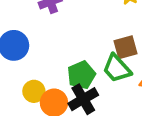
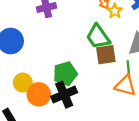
green trapezoid: (117, 68) -> (98, 37), moved

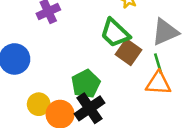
brown square: (106, 55) -> (129, 52), turned -35

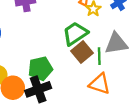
green trapezoid: (115, 33) -> (75, 34), turned 88
green line: (158, 63) -> (99, 56), moved

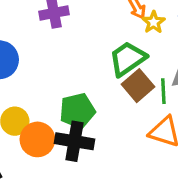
black cross: (38, 89) -> (75, 141), turned 30

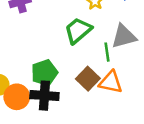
brown square: (138, 86) -> (88, 79), moved

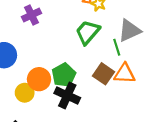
black cross: (44, 96) -> (67, 95), turned 30
orange circle: (17, 97) -> (39, 79), moved

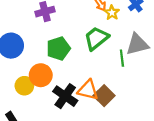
brown square: (104, 74) -> (104, 96), moved
orange triangle: (125, 74) -> (88, 90), moved
green pentagon: (64, 75) -> (58, 48), moved

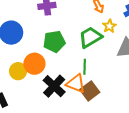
yellow star: (112, 13) -> (109, 26), moved
green line: (122, 58) -> (85, 67), moved

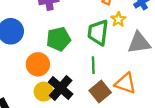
green trapezoid: (90, 37) -> (98, 33), turned -50
yellow circle: (18, 71) -> (44, 92), moved
orange triangle: (76, 84) -> (125, 83), moved

